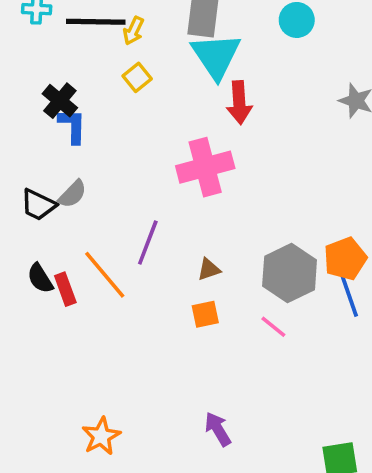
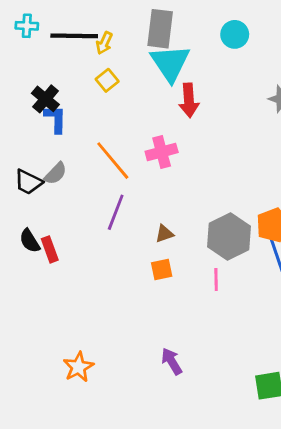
pink cross: (205, 167) -> (162, 152), size x0.7
orange line: (105, 275) -> (113, 161), moved
pink line: (273, 327) -> (216, 280), turned 50

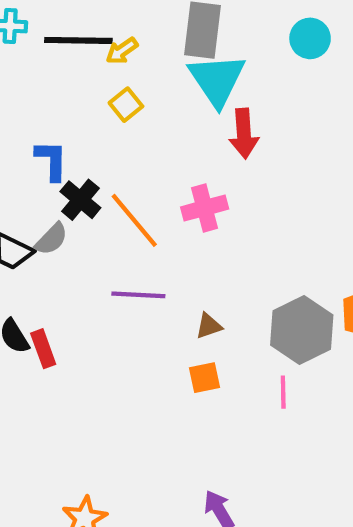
yellow arrow: (104, 43) -> (122, 51), turned 30
black cross: (45, 99) -> (80, 200), moved
purple line: (116, 212) -> (138, 295), turned 72

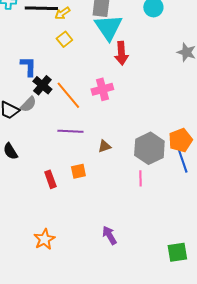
red rectangle: (43, 349) -> (50, 179), moved
orange square: (205, 378) -> (78, 171), moved

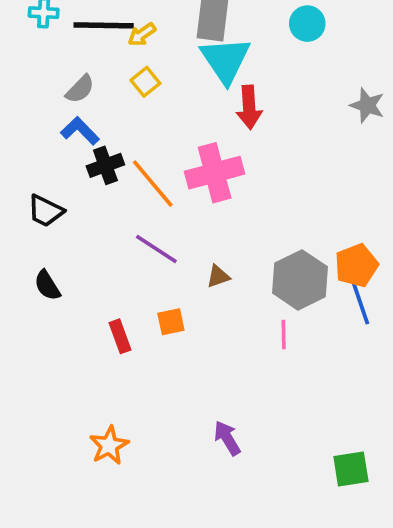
blue L-shape: (28, 66) -> (80, 131), turned -45
black cross: (42, 85) -> (105, 165), turned 30
pink cross: (102, 89) -> (215, 173), size x1.4
gray semicircle: (28, 104) -> (80, 89), moved
purple line: (70, 131) -> (156, 249), turned 30

